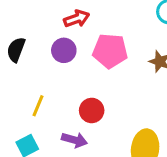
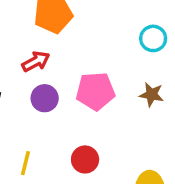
red arrow: (77, 19) -> (36, 61), moved

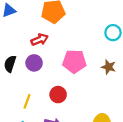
purple circle: (45, 98) -> (34, 63), moved
red circle: (85, 159) -> (58, 95), moved

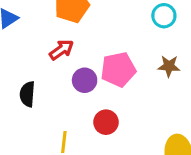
purple circle: (34, 63) -> (85, 80), moved

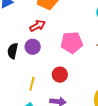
purple circle: (85, 80) -> (33, 47), moved

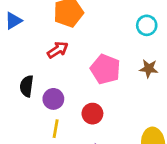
pink pentagon: (72, 42) -> (105, 69), turned 30
purple circle: (33, 47) -> (53, 99), moved

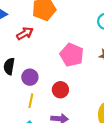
red arrow: (58, 50) -> (25, 33), moved

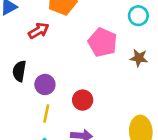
pink pentagon: (72, 55) -> (103, 42), moved

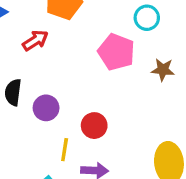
cyan circle: (138, 16) -> (147, 18), moved
yellow line: (46, 113) -> (65, 150), moved

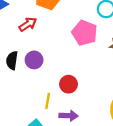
purple circle: (46, 108) -> (34, 60), moved

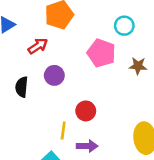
purple circle: (34, 60) -> (54, 75), moved

